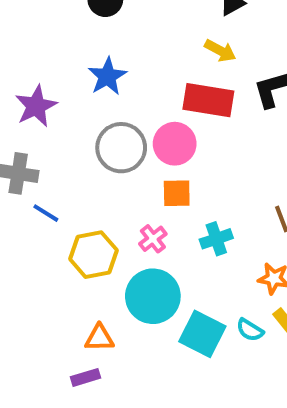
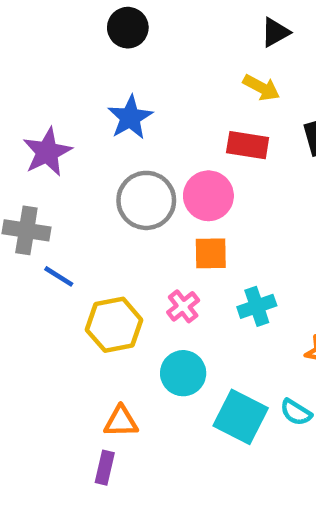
red rectangle: (208, 100) -> (248, 145), size x0.7
cyan circle: (153, 296) -> (183, 373), size x0.7
purple rectangle: (86, 377) -> (105, 468), turned -60

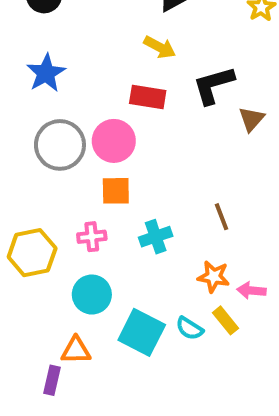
pink cross: (183, 306) -> (92, 237), turned 32
orange triangle: (121, 422) -> (76, 350), moved
purple rectangle: (105, 468) -> (52, 380), moved

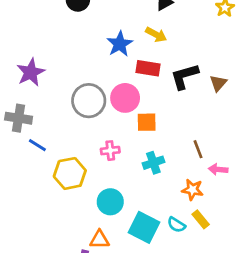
blue star: (46, 73) -> (120, 44), moved
black L-shape: (214, 85) -> (184, 76), moved
orange square: (116, 191) -> (147, 122), moved
pink cross: (92, 237) -> (110, 151), moved
pink arrow: (251, 291) -> (218, 169), moved

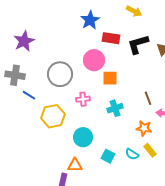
yellow arrow: (156, 35) -> (134, 11), moved
gray circle: (89, 101) -> (60, 74), moved
cyan square: (144, 227) -> (108, 156), size x0.6

